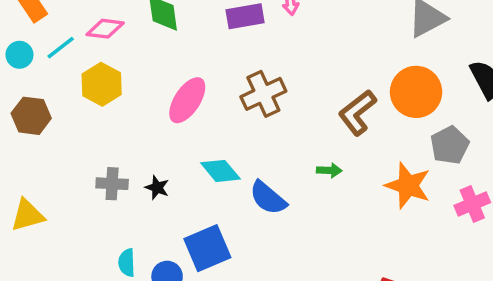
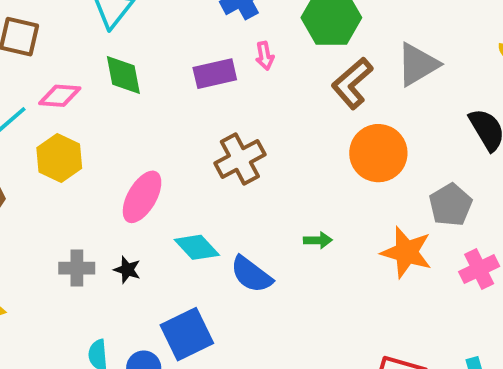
orange circle: (416, 92) -> (378, 153), moved
pink ellipse: (187, 100) -> (142, 197), moved
brown L-shape: (357, 113) -> (352, 83), moved

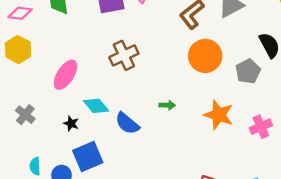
gray pentagon: (451, 205) -> (248, 71), moved
gray cross: (77, 268) -> (25, 115), turned 36
black star: (127, 270) -> (71, 124), moved

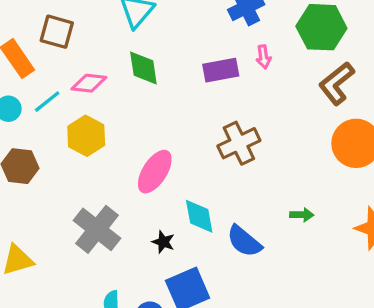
cyan diamond: (96, 106) -> (199, 216), turned 30
gray cross: (25, 115) -> (97, 229), size x1.6

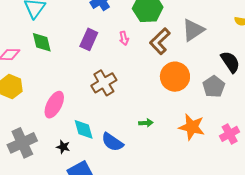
pink arrow: (264, 57) -> (124, 38), moved
purple rectangle: (221, 70) -> (89, 39), turned -50
gray cross: (97, 229) -> (22, 143), turned 32

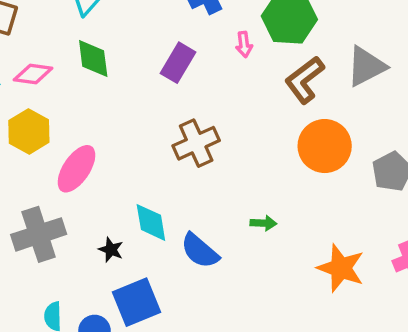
pink arrow: (124, 38) -> (244, 44), moved
pink ellipse: (54, 105) -> (76, 169), moved
orange star: (192, 127) -> (341, 268), moved

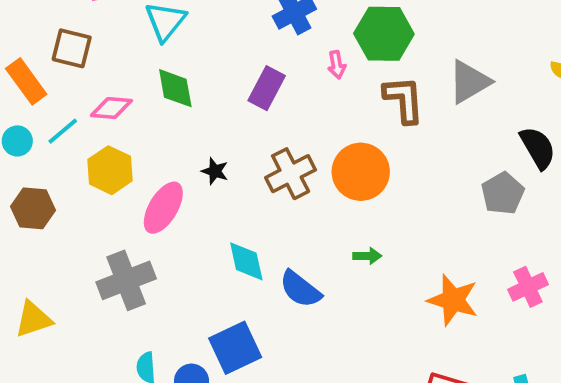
brown L-shape: (305, 80) -> (404, 100), turned 126
orange circle: (325, 146) -> (361, 172), moved
black star: (111, 250) -> (215, 171), moved

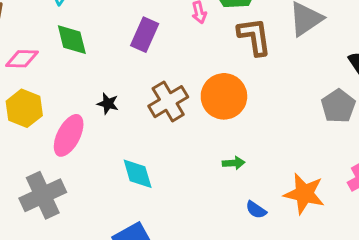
blue semicircle: (300, 289) -> (256, 210), moved, size x0.6

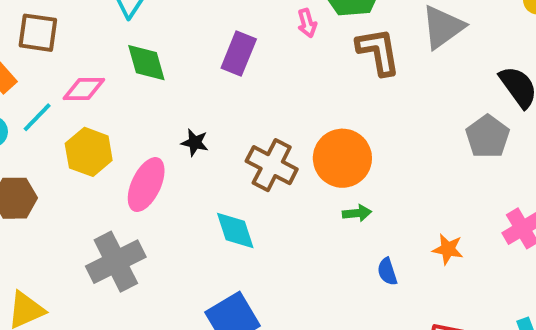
orange circle: (224, 96) -> (342, 158), moved
brown cross: (168, 102) -> (272, 165), moved, turned -30
orange star: (304, 194) -> (448, 249), size x0.6
blue semicircle: (256, 210) -> (387, 272), turned 40

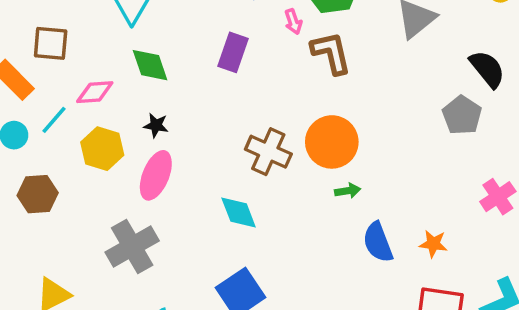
brown L-shape: (378, 52) -> (331, 53), moved
black star: (195, 143) -> (156, 125), moved
orange star: (448, 249) -> (433, 244), moved
blue semicircle: (387, 272) -> (378, 242), size x1.6

